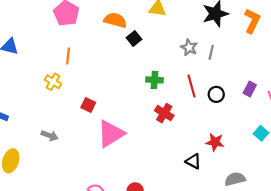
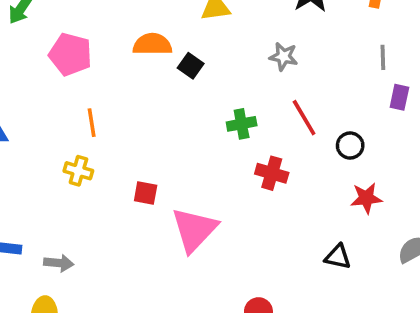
gray line: (211, 52) -> (383, 57), moved
black circle: (216, 94) -> (350, 146), moved
gray arrow: (50, 136) -> (59, 263), moved
black triangle: (193, 161) -> (338, 257), moved

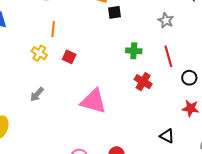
black square: (191, 66) -> (114, 12), turned 32
red square: (146, 193) -> (69, 57), moved
pink triangle: (194, 230) -> (93, 101), turned 48
gray arrow: (59, 263) -> (37, 94), moved, turned 112

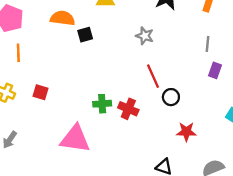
orange line: (53, 29) -> (18, 53), moved
green cross: (134, 51) -> (102, 104), moved
black circle: (189, 78) -> (171, 97), moved

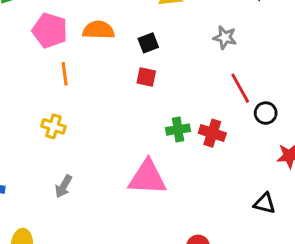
orange semicircle: (63, 18) -> (99, 30), moved
red square: (40, 92) -> (146, 77), moved

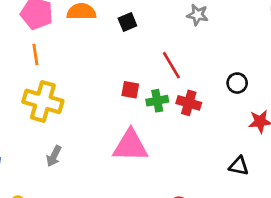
orange line: (65, 74) -> (35, 54), moved
red square: (146, 77) -> (130, 90), moved
red line: (240, 88) -> (171, 65), moved
yellow cross: (53, 126) -> (43, 101), size x1.8

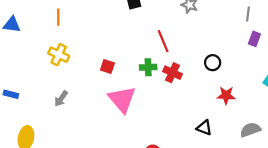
red square: (130, 90) -> (107, 66), moved
yellow cross: (43, 101) -> (59, 55), size x0.7
pink triangle: (130, 146) -> (122, 99), turned 40

